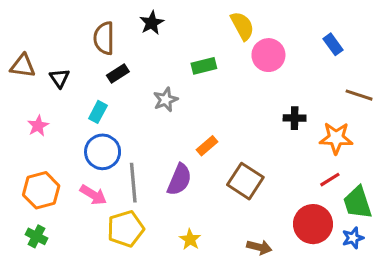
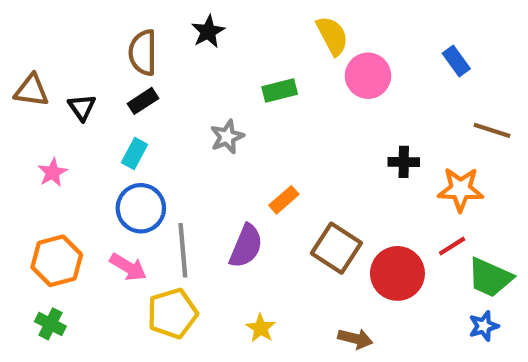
black rectangle: (118, 74) -> (143, 101), moved
green trapezoid: (358, 203) -> (490, 278), turned -48
red circle: (313, 224) -> (397, 273), moved

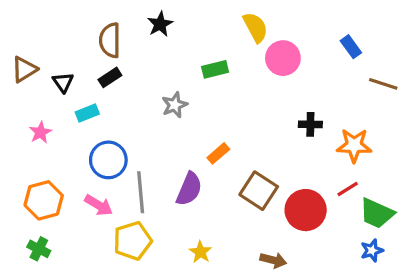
brown triangle: (31, 90) -> (24, 69), turned -40
brown line: (492, 130) -> (383, 84), moved
cyan rectangle: (135, 154) -> (87, 113), moved, turned 40

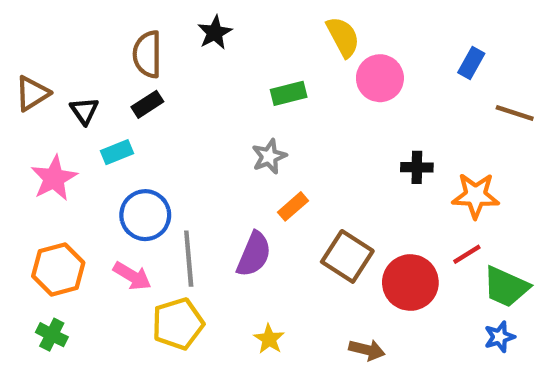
blue rectangle: (351, 47) -> (471, 63), turned 65
gray star: (175, 105) -> (269, 156), moved
pink star: (40, 132) -> (54, 178), size x1.5

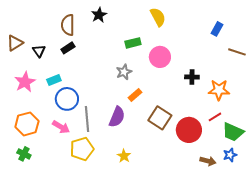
pink circle: (380, 78) -> (160, 57), moved
cyan rectangle: (117, 152) -> (54, 80), moved
brown arrow: (367, 350) -> (208, 161), moved

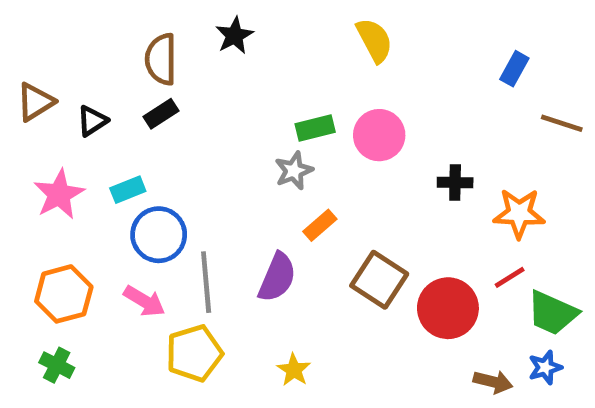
green rectangle: (133, 43) -> (315, 128), moved
black triangle: (39, 51) -> (92, 121), turned 32

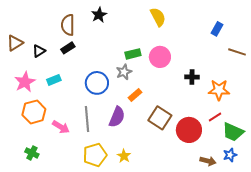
blue circle: (159, 235) -> (97, 83), moved
orange hexagon: (64, 294) -> (34, 112), moved
yellow pentagon: (194, 353) -> (95, 155), moved
green cross: (57, 365) -> (32, 153), moved

